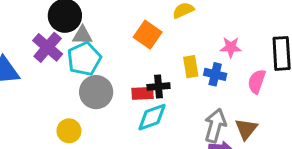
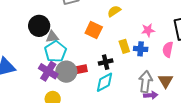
purple cross: (48, 47) -> (48, 71), moved
red rectangle: (143, 93) -> (80, 69), moved

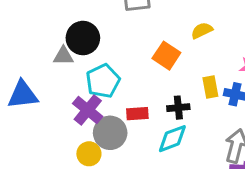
gray triangle: (52, 37) -> (63, 56), moved
gray circle: (66, 72) -> (110, 133), moved

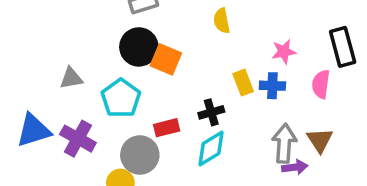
yellow semicircle: (202, 31) -> (222, 21), turned -65
black circle: (83, 38) -> (139, 47), moved
orange square: (166, 56) -> (166, 59), moved
purple cross: (88, 110) -> (78, 139), moved

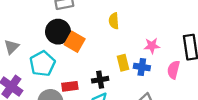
gray triangle: (71, 78) -> (12, 47), turned -42

